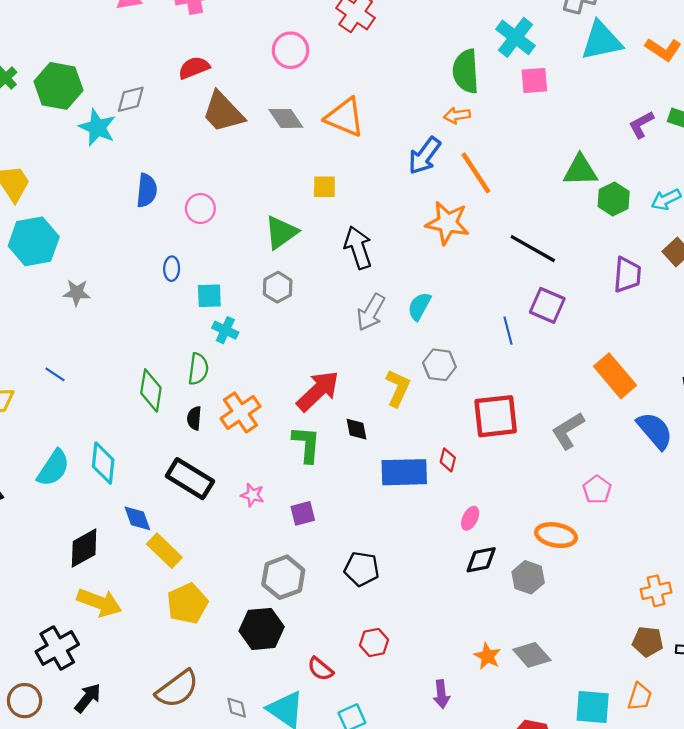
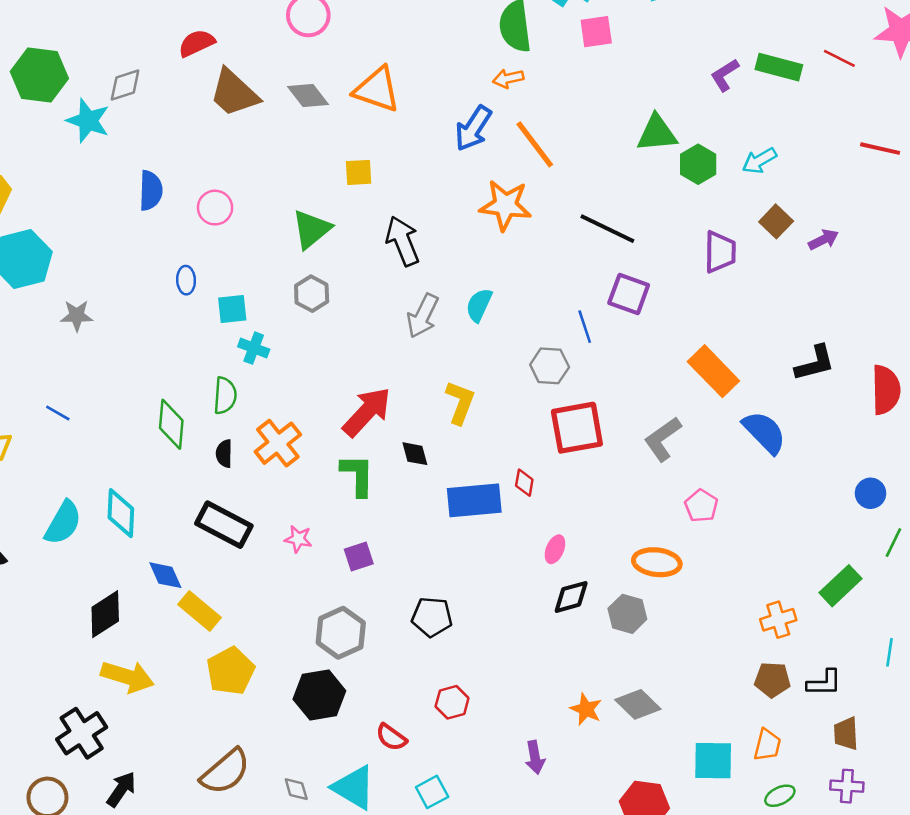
gray hexagon: (439, 365) -> (550, 366), moved

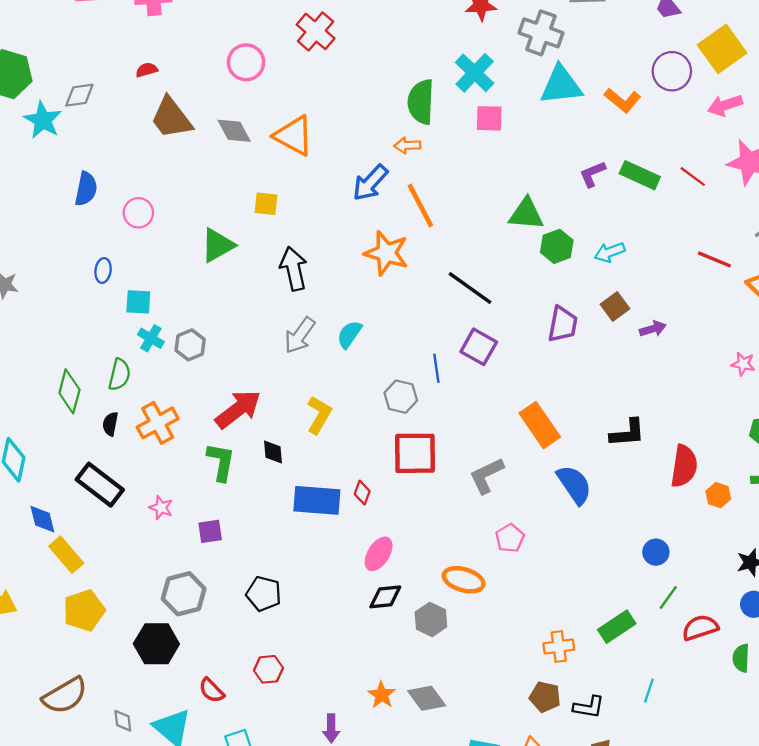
red semicircle: (197, 43) -> (147, 70), size x0.7
gray hexagon: (312, 294) -> (190, 345), moved
pink ellipse: (555, 549) -> (379, 554), size x1.4

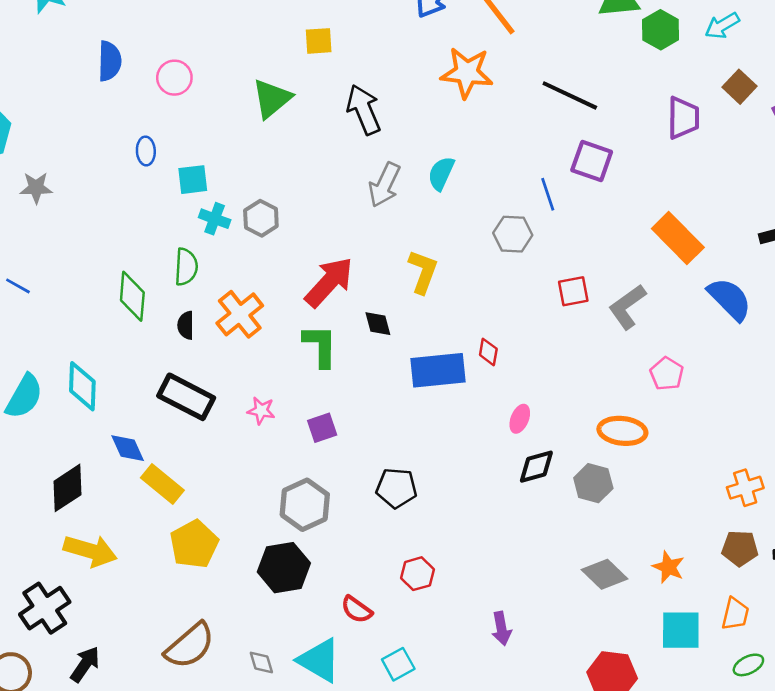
red square: (415, 453) -> (573, 291), moved, size x0.6
pink ellipse: (379, 554) -> (520, 419), size x0.7
orange star: (382, 695) -> (668, 567), moved

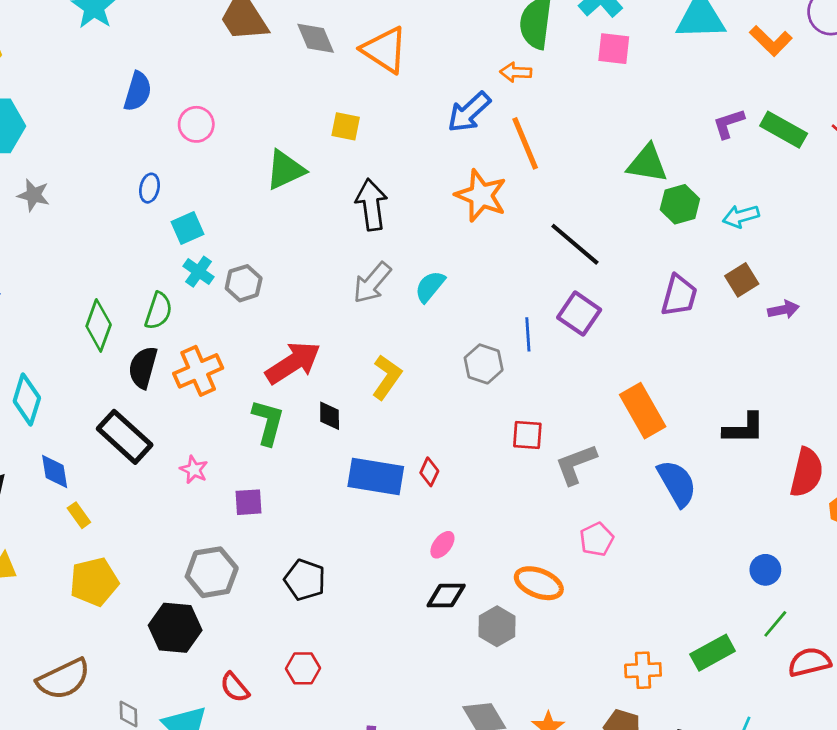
cyan square: (193, 180) -> (187, 228), turned -32
black semicircle: (186, 325) -> (143, 367), size x1.5
yellow rectangle: (162, 484) -> (79, 515), size x0.6

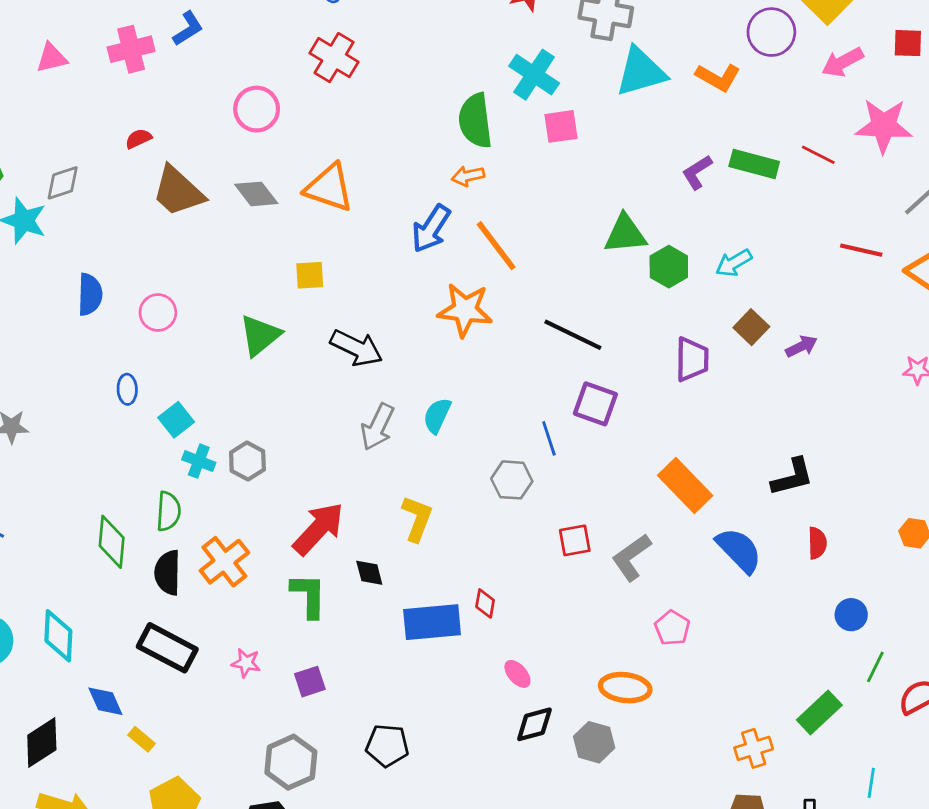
black arrow: (371, 205) -> (356, 348), turned 138
red semicircle: (807, 472) -> (817, 543), moved, size x0.6
pink ellipse: (442, 545) -> (517, 674), turned -64

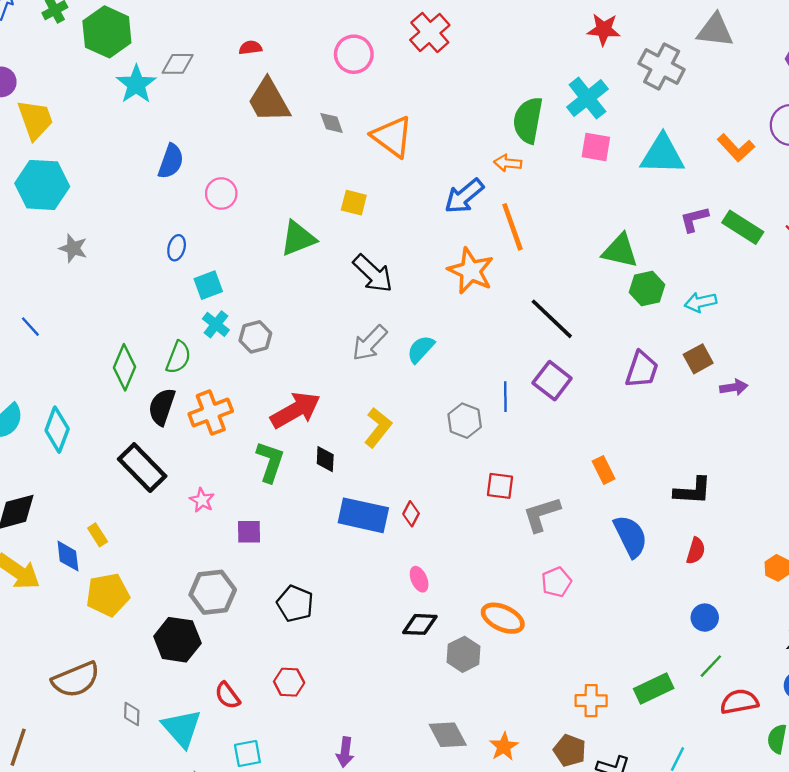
cyan triangle: (641, 72) -> (662, 155), moved
gray diamond: (256, 194) -> (332, 123), size x0.7
orange rectangle: (685, 486) -> (604, 470), size x0.6
blue diamond: (105, 701) -> (68, 556), moved

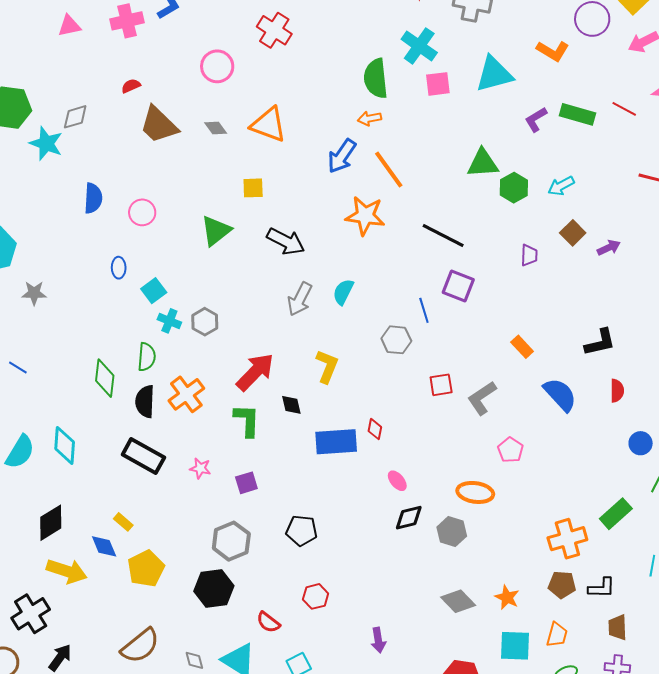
purple trapezoid: (642, 370) -> (529, 255), size x0.7
orange cross: (591, 701) -> (567, 539), size x1.4

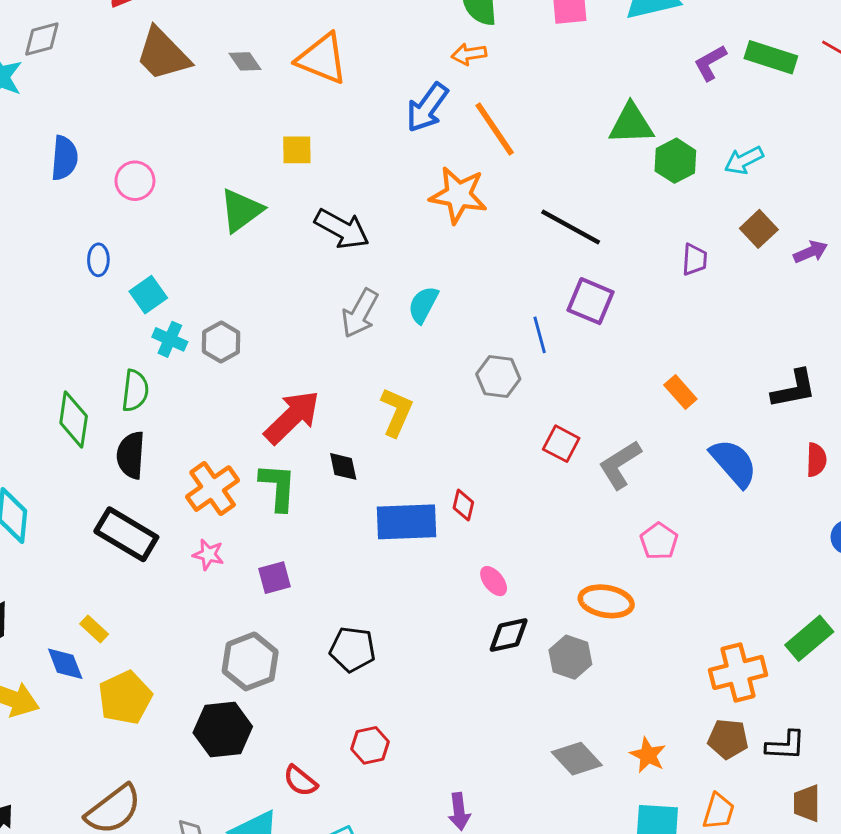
red square: (441, 385) -> (561, 444), turned 35
orange cross: (186, 394) -> (213, 489), moved

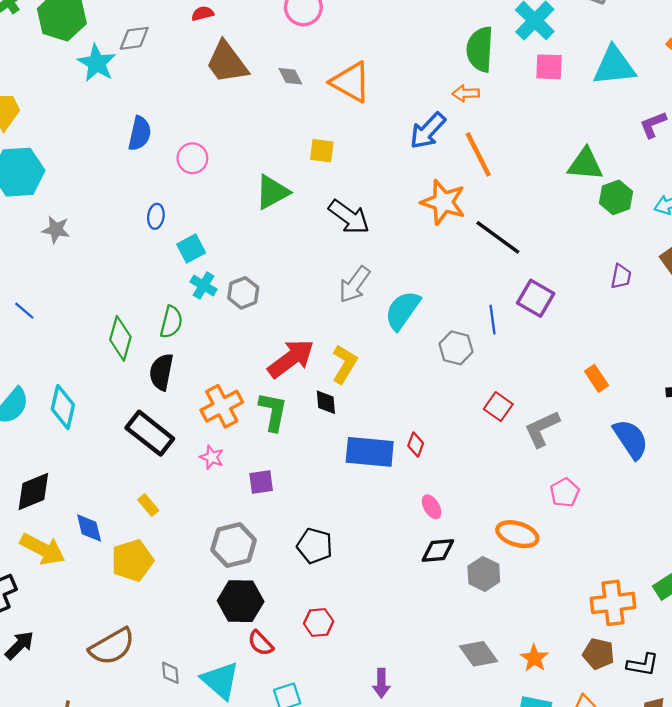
black line: (571, 227) -> (498, 237), moved
cyan semicircle: (423, 305) -> (403, 310), moved, size x1.4
yellow L-shape: (397, 412) -> (344, 364), moved
yellow rectangle: (94, 629) -> (148, 505), moved
black hexagon: (223, 730) -> (241, 601), moved

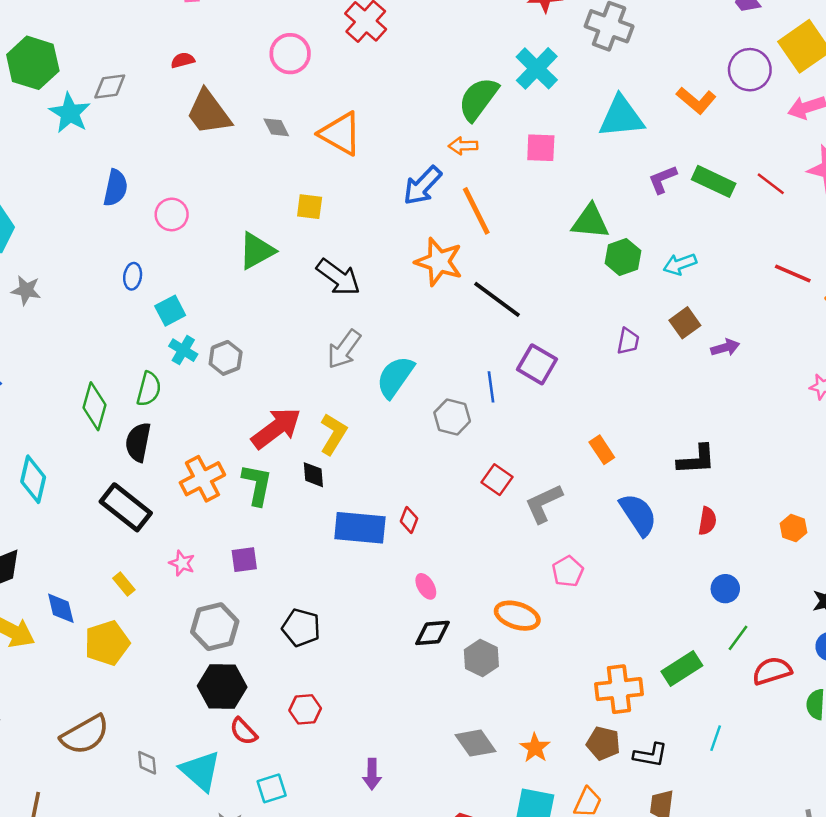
green semicircle: (480, 49) -> (478, 99), turned 33
pink square: (549, 67) -> (541, 148), moved
pink star: (212, 457) -> (182, 563), moved

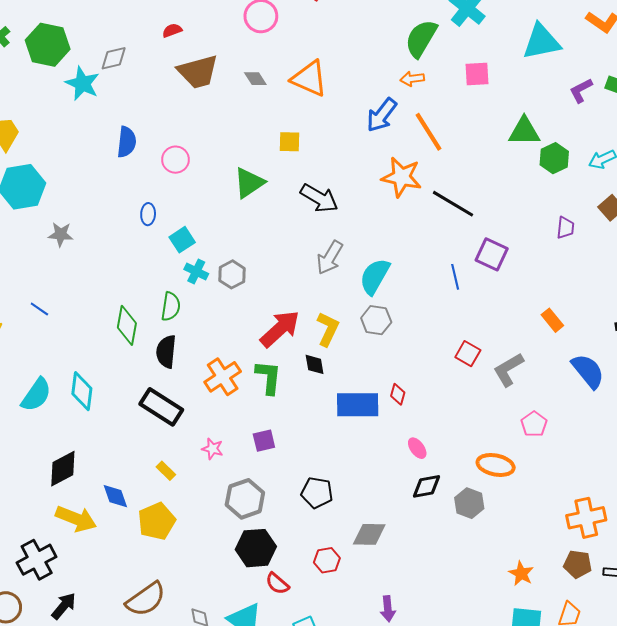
brown trapezoid: (209, 112) -> (198, 72), turned -63
gray hexagon: (452, 417) -> (376, 320), moved
gray diamond: (476, 743) -> (369, 534), moved, turned -48

